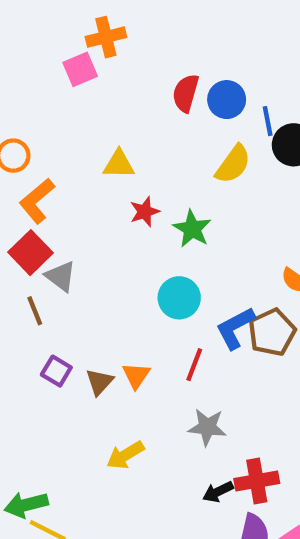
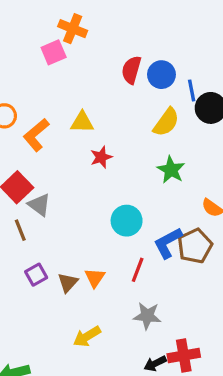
orange cross: (106, 37) -> (73, 29), turned 36
orange L-shape: (37, 201) -> (36, 135), moved
green star: (192, 229) -> (171, 170), moved
purple square: (56, 371) -> (36, 275), turned 30

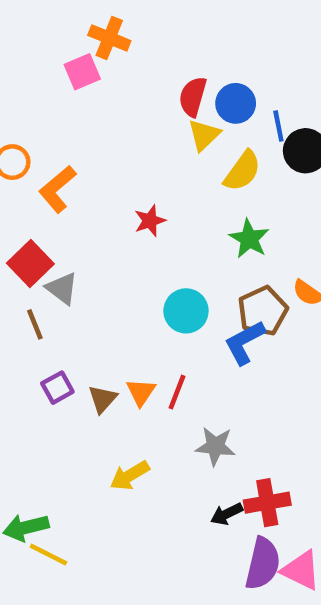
yellow triangle: (82, 122) -> (204, 135), moved, turned -45
brown pentagon: (195, 246) -> (263, 311), moved
red line: (138, 270) -> (177, 392), moved

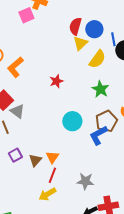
red line: (177, 392) -> (52, 175), moved

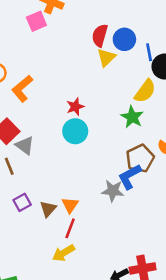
yellow semicircle: (97, 59) -> (145, 91), moved
cyan circle: (72, 121) -> (75, 131), moved
gray star: (85, 181) -> (113, 191), moved

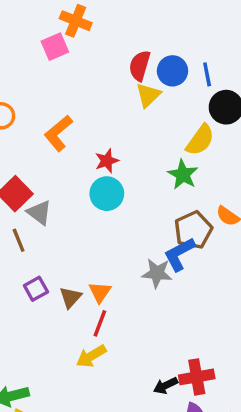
blue line: (149, 52) -> (207, 74), moved
orange L-shape: (22, 89) -> (58, 133), moved

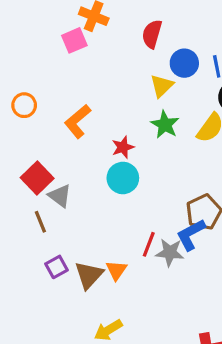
red semicircle: (140, 66) -> (152, 34), moved
green star: (183, 175) -> (165, 125), moved
brown triangle: (70, 297) -> (89, 275), size x1.4
red line: (100, 323) -> (149, 244), moved

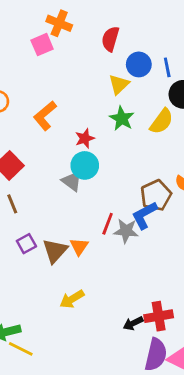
gray triangle: (60, 196) -> (72, 181), moved

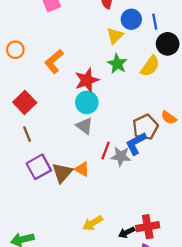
red star: (85, 138) -> (87, 80), size x1.5
gray triangle: (72, 181) -> (84, 126), moved
purple square: (26, 244) -> (39, 167), size x1.5
orange triangle: (79, 247) -> (82, 169), turned -35
yellow arrow: (72, 299) -> (93, 223), moved

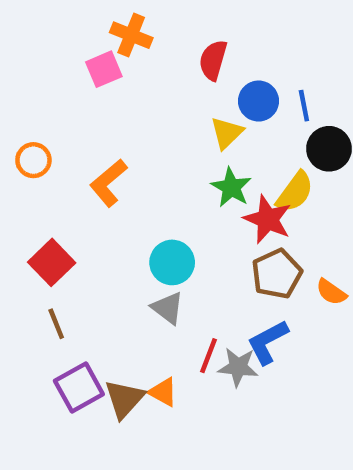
red star: (87, 80) -> (268, 219), moved, turned -30
brown pentagon: (145, 127) -> (277, 274), moved

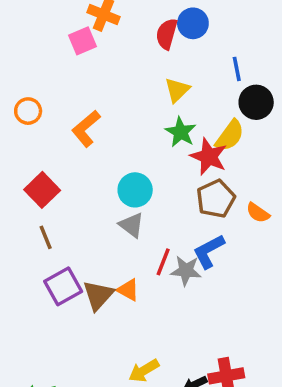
blue circle: (259, 101) -> (193, 23), moved

